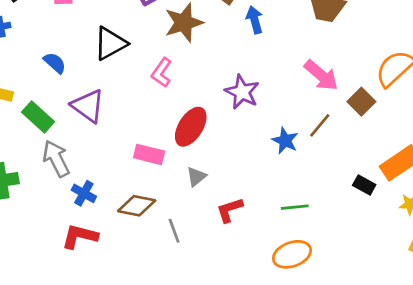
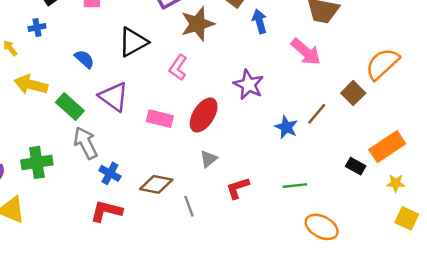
pink arrow: (321, 75) -> (306, 52), moved
pink rectangle: (149, 154) -> (160, 119), moved
orange ellipse: (292, 254) -> (322, 227), moved, turned 48

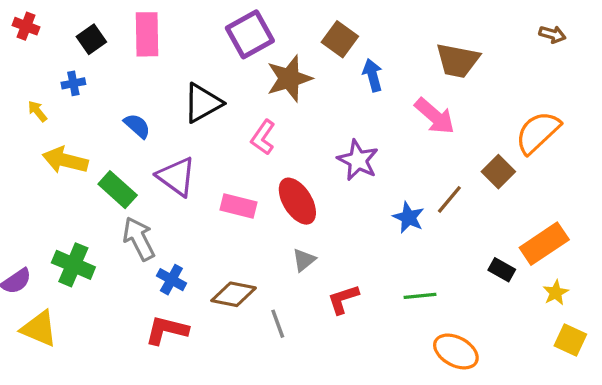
red ellipse: (204, 115) -> (297, 201), turned -64
green cross: (37, 162) -> (73, 265), turned 32
yellow star: (396, 183) -> (556, 293), turned -30

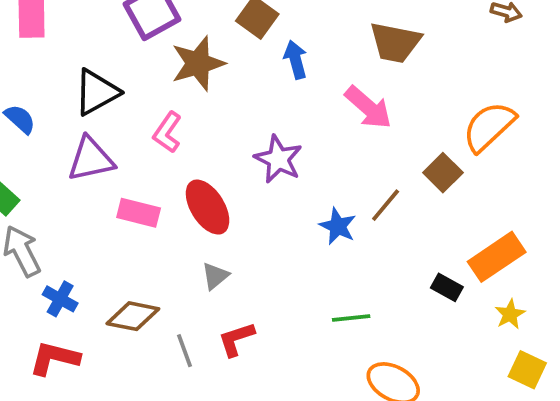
purple triangle: (176, 177) -> (91, 159), moved, turned -48
red L-shape: (343, 299) -> (236, 339), moved

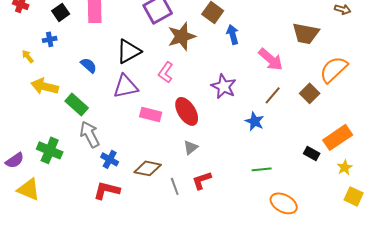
brown trapezoid: (395, 42) -> (306, 33), moved
brown line: (386, 205) -> (273, 95), moved

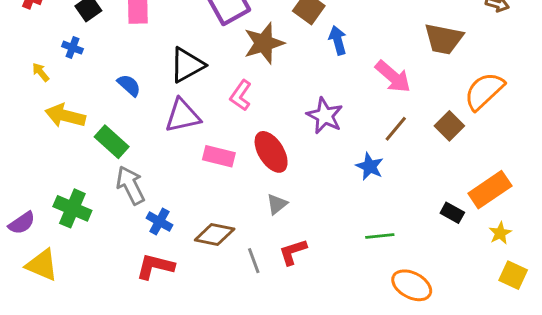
blue cross: (50, 39) -> (72, 48), turned 32

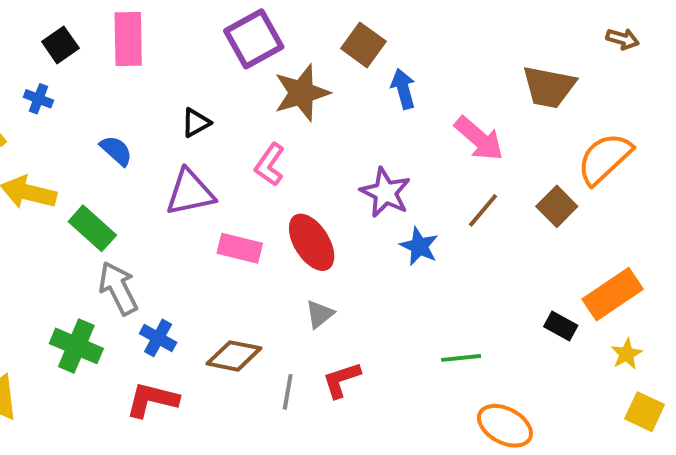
black triangle: (187, 65) -> (196, 123), size x0.6
blue star: (370, 166) -> (419, 246), moved
green cross: (72, 208) -> (76, 346), moved
gray line: (254, 261) -> (288, 392), turned 30

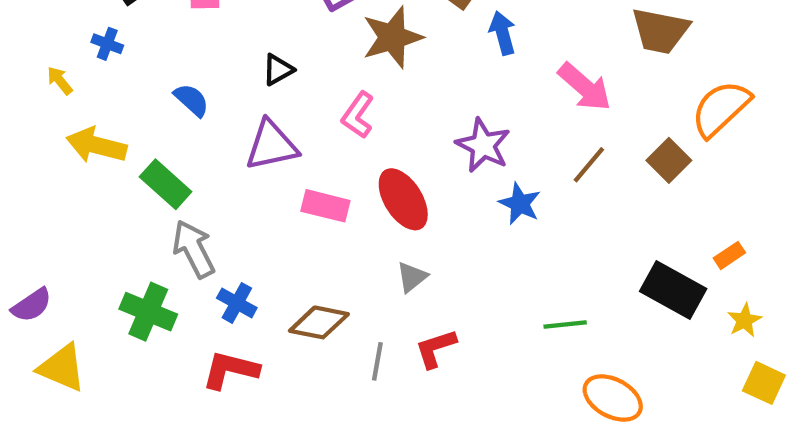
orange rectangle: (613, 294) -> (729, 255), size x0.5
black rectangle: (561, 326) -> (673, 290), size x1.8

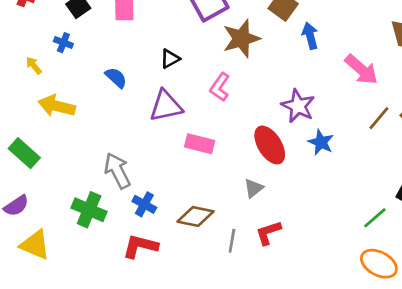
brown line: (589, 165) -> (379, 118), moved
green rectangle: (166, 184) -> (24, 153), moved
red ellipse: (403, 199) -> (270, 145), moved
green line: (565, 325) -> (375, 218), moved, turned -35

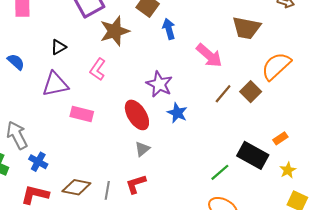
gray triangle: (254, 188) -> (142, 149), moved
brown diamond: (196, 216) -> (76, 187), moved

